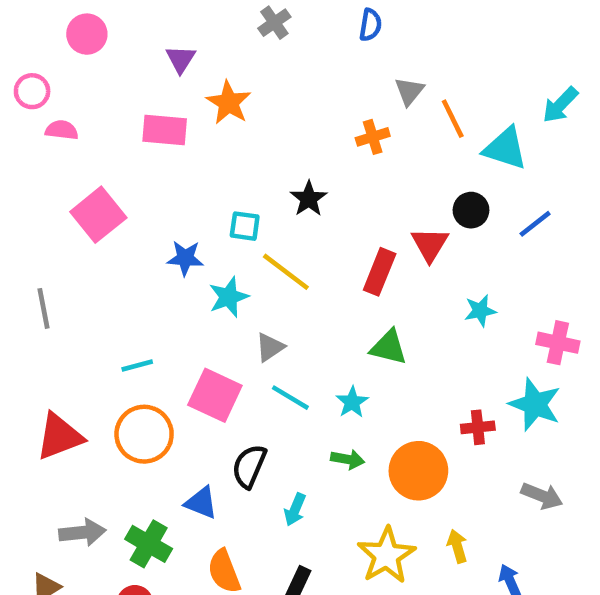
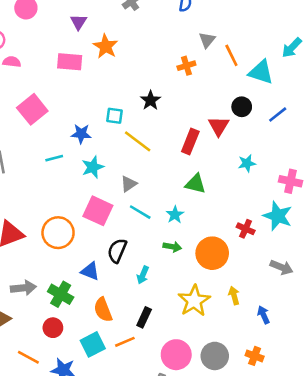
cyan star: (229, 297) -> (93, 167), moved
cyan line: (137, 366) -> (54, 158), moved
red cross: (478, 427) -> (246, 229), turned 30

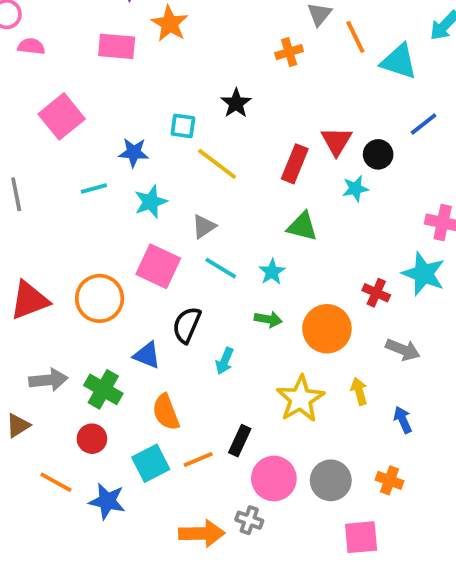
black circle: (242, 107) -> (378, 154), moved
cyan star: (247, 163) -> (355, 188), moved
gray arrow: (282, 267) -> (403, 350), moved
black rectangle: (144, 317) -> (240, 441), moved

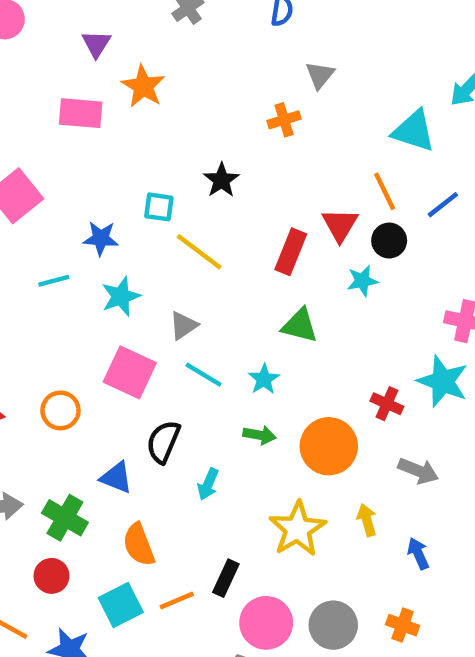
orange line: (355, 37) -> (385, 191), moved
orange circle: (100, 298) -> (60, 410), size x0.7

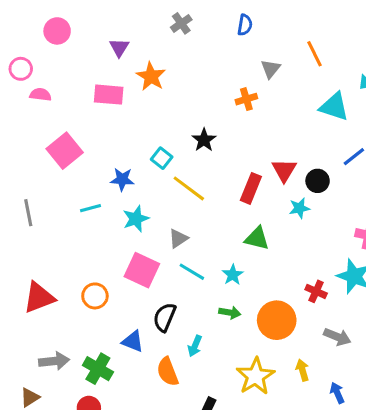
orange line: (385, 191) -> (315, 54), moved
cyan square: (159, 207) -> (162, 158), turned 30
orange semicircle: (139, 545) -> (168, 372), moved

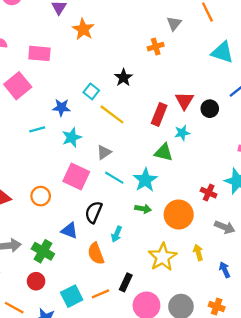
pink rectangle: (109, 95) -> (39, 53), moved
cyan star: (299, 208) -> (182, 133), moved
cyan star: (233, 275) -> (145, 180), size x1.5

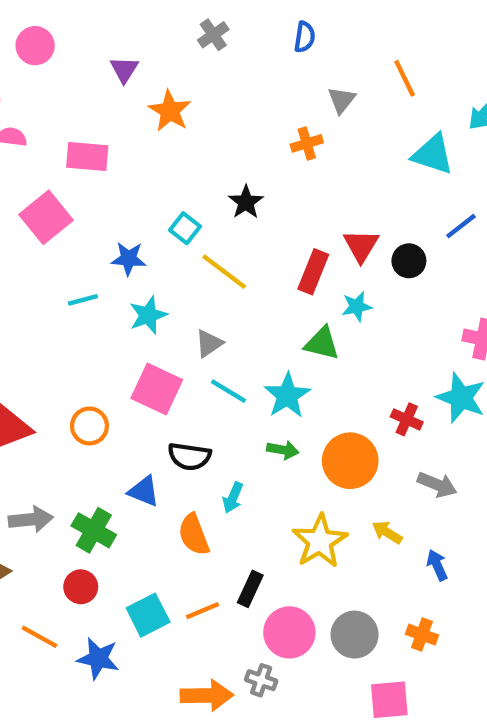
black semicircle: (94, 212) -> (189, 456), turned -105
yellow arrow: (198, 252) -> (387, 532), turned -42

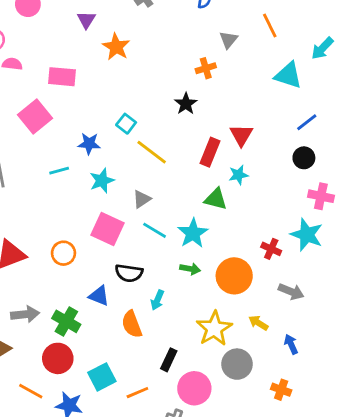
black star: (246, 202) -> (186, 104), moved
black circle: (409, 261) -> (304, 158), moved
red circle: (81, 587) -> (58, 358), size x1.4
orange line: (202, 611) -> (137, 393), moved
gray circle: (355, 635) -> (237, 364), moved

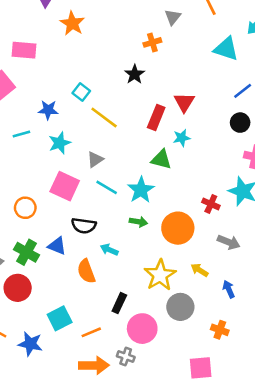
cyan arrow: (157, 300) -> (109, 250), turned 90
green cross: (66, 321) -> (27, 252), moved
red circle: (58, 358) -> (18, 288), moved

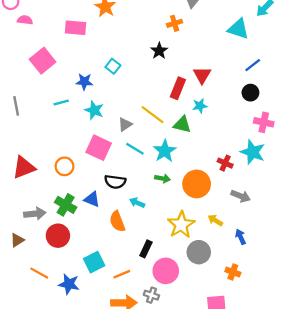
pink rectangle: (24, 50) -> (76, 28), moved
yellow line: (104, 117) -> (153, 115), moved
cyan star: (60, 143) -> (94, 110), turned -30

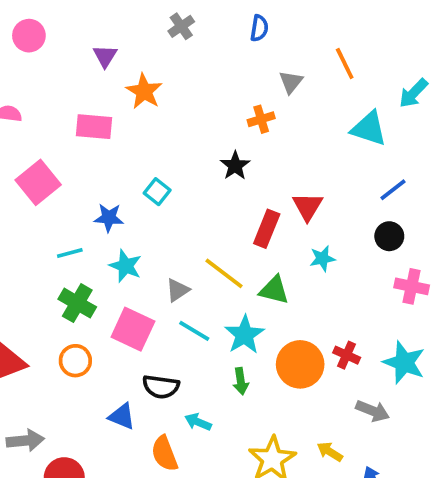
cyan star: (200, 106) -> (322, 259), moved
cyan star: (253, 152) -> (404, 363), moved
green arrow: (162, 178) -> (241, 381), turned 72
orange circle: (197, 184) -> (300, 364), moved
green cross: (66, 205) -> (77, 303), moved

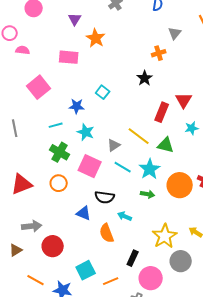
green arrow: (241, 381) -> (148, 194), turned -72

